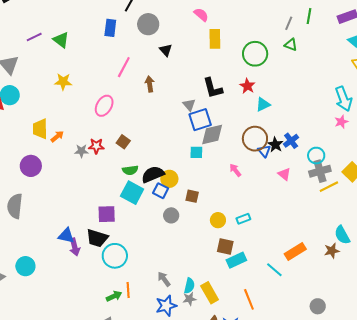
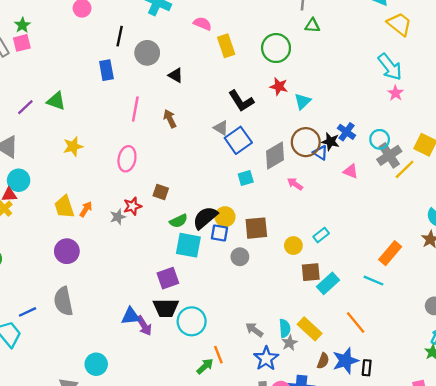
gray diamond: (212, 134) -> (275, 155), moved
brown square: (192, 196) -> (256, 228), size x1.5

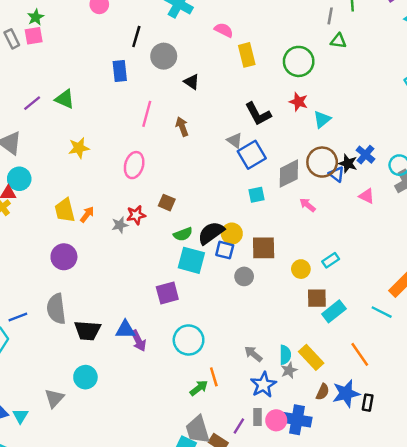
black trapezoid: (166, 308) -> (87, 330), moved

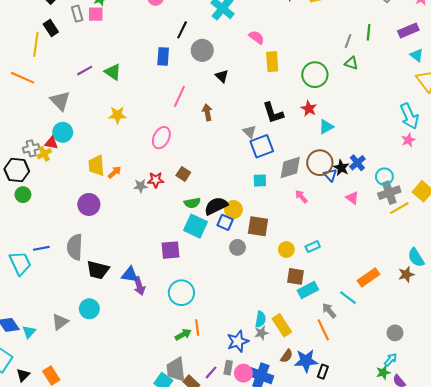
gray arrow: (253, 354) -> (329, 311), moved

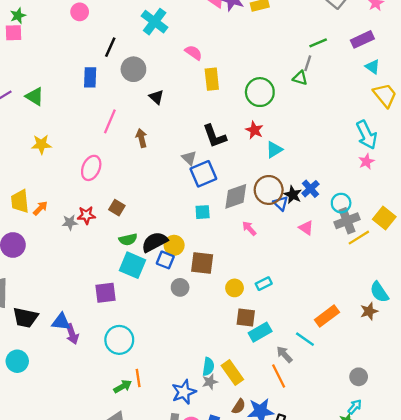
green line: (369, 32) -> (318, 43), turned 63
gray line: (348, 41) -> (308, 63), moved

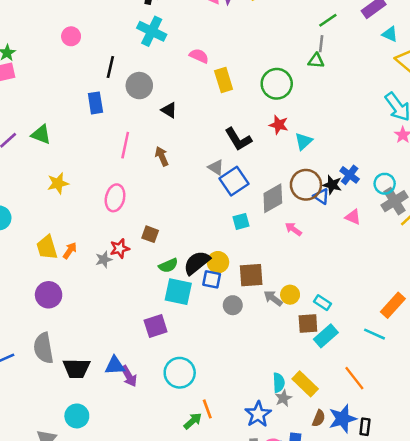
cyan rectangle: (264, 284) -> (322, 303), moved, turned 70
gray arrow: (284, 354) -> (273, 298), moved

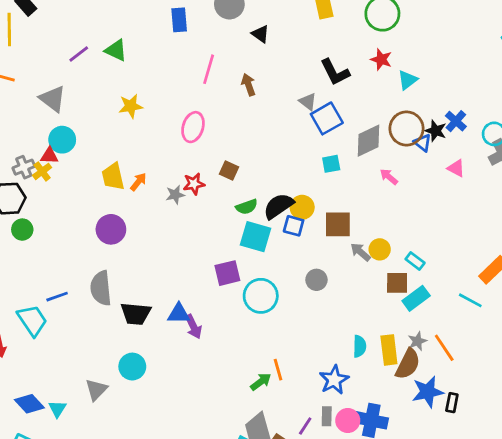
gray circle: (233, 305) -> (316, 280), moved
cyan circle: (180, 373) -> (261, 296), moved
yellow rectangle: (305, 384) -> (389, 350), turned 35
gray star: (283, 398) -> (417, 341), moved
brown semicircle: (319, 418) -> (408, 364), moved, size x1.6

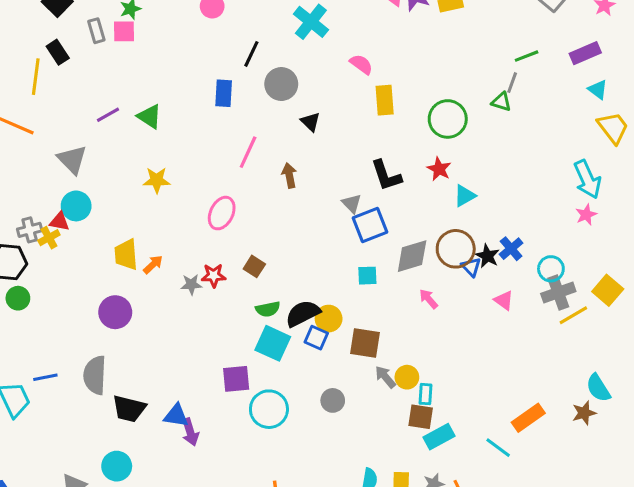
cyan rectangle: (415, 261) -> (426, 394), moved, turned 48

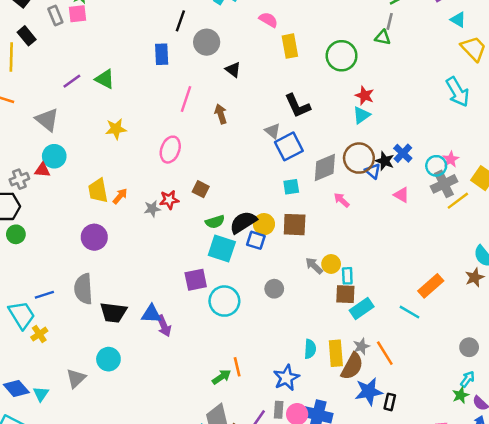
red star: (439, 169) -> (365, 96), moved
pink star: (586, 215) -> (451, 159), moved
yellow cross: (49, 238) -> (39, 334), moved
brown square: (365, 343) -> (295, 225), moved

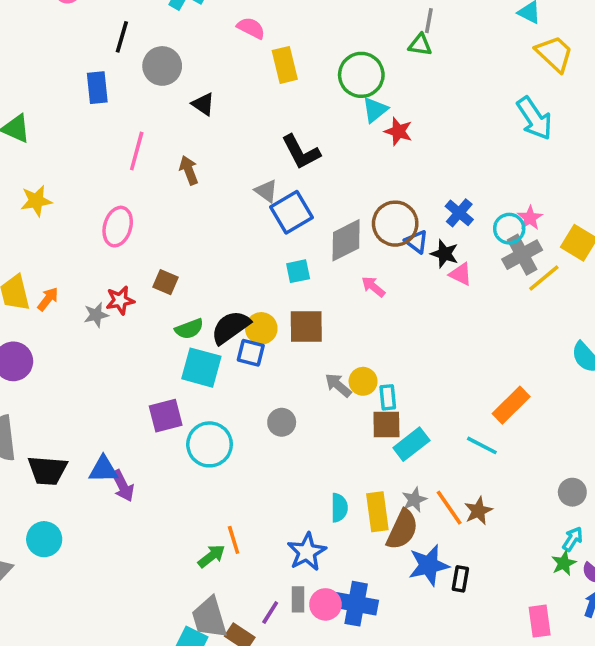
cyan triangle: (361, 115) -> (375, 110), moved
black star: (385, 161) -> (445, 254), moved
brown star: (475, 277) -> (478, 511), moved

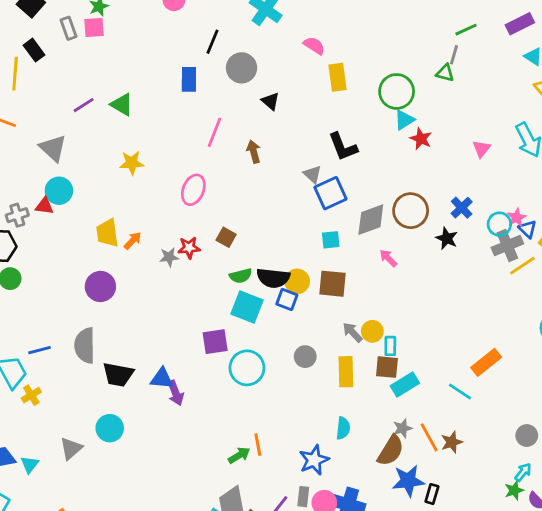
blue triangle: (416, 242) -> (528, 229), moved
pink triangle: (461, 274) -> (481, 149), moved, turned 36
black semicircle: (231, 327) -> (273, 278), turned -144
yellow rectangle: (377, 512) -> (346, 372), moved

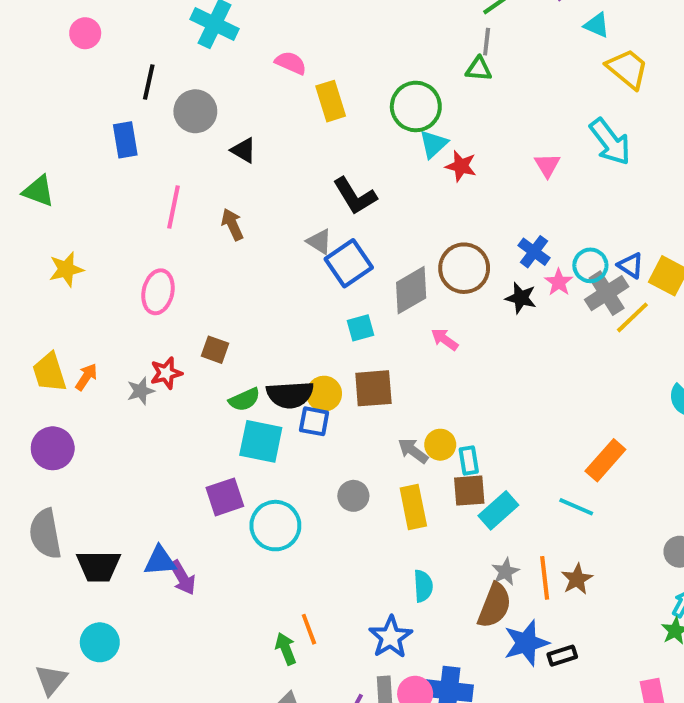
pink star: (517, 217) -> (559, 282), moved
orange line: (429, 437) -> (545, 578), turned 32
green arrow: (239, 455) -> (286, 649), turned -70
black rectangle: (432, 494) -> (562, 656), turned 66

